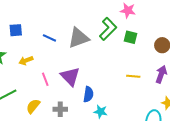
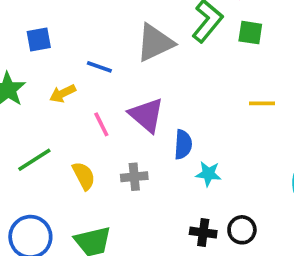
blue line: (49, 38) -> (99, 67), moved
yellow semicircle: (33, 106) -> (84, 176), turned 119

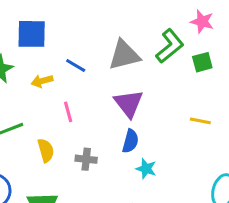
green square: (250, 33) -> (202, 62), turned -35
blue square: (39, 40) -> (32, 34), size x1.5
purple triangle: (146, 115) -> (129, 103), moved

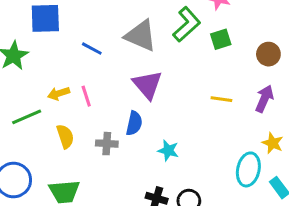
gray triangle: (124, 55) -> (141, 36), turned 40
yellow arrow: (42, 81) -> (59, 93), moved
blue semicircle: (130, 141) -> (134, 123), moved

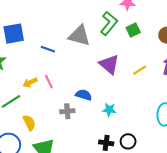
purple triangle: (148, 85) -> (109, 64), moved
yellow line: (221, 99) -> (140, 70), turned -32
blue semicircle: (134, 123) -> (84, 95), turned -77
yellow semicircle: (65, 136) -> (29, 123), moved

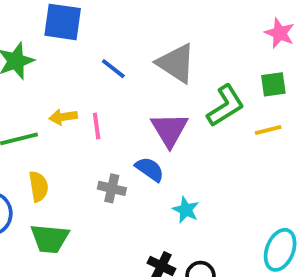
green L-shape: (109, 23) -> (225, 106), moved
purple triangle: (109, 64) -> (169, 130), moved
yellow line: (140, 70) -> (268, 130), moved

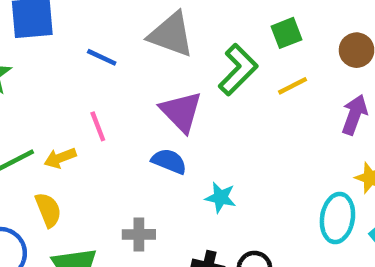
yellow arrow: (63, 117) -> (60, 158), moved
gray cross: (112, 188) -> (139, 234), moved

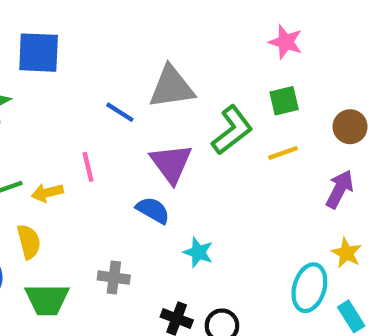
gray triangle: (171, 35) -> (172, 87), turned -36
blue line: (102, 57) -> (120, 112), moved

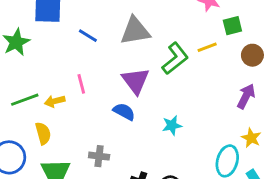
green square: (284, 101) -> (232, 26), moved
blue line: (120, 112) -> (88, 36), moved
yellow line: (283, 153) -> (207, 47), moved
cyan star: (198, 252) -> (172, 125), moved, turned -30

